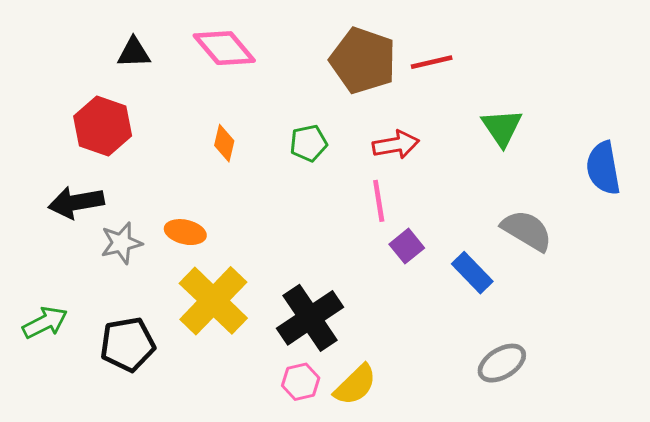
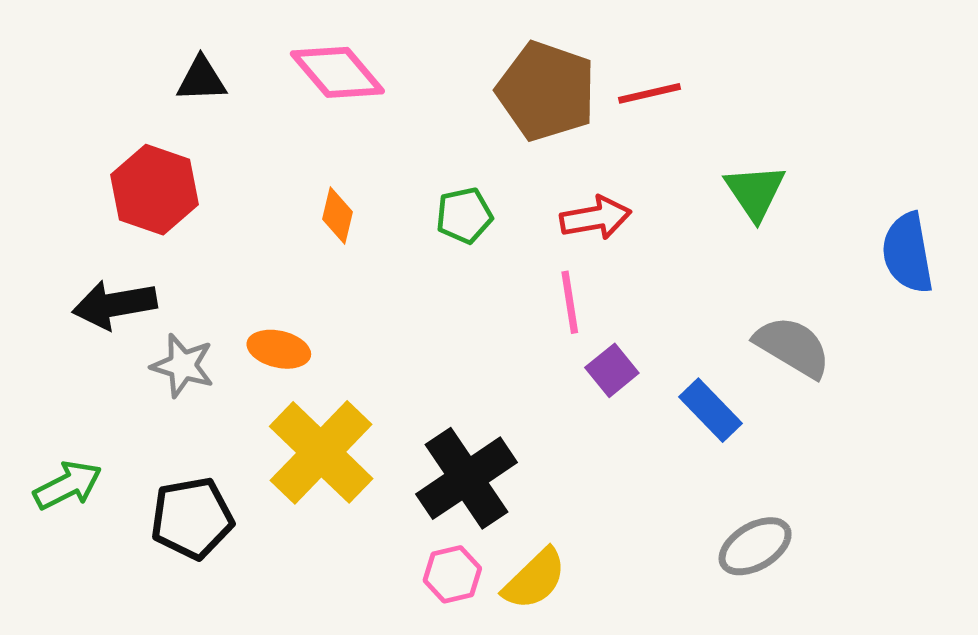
gray star: (121, 243) -> (183, 366), turned 30

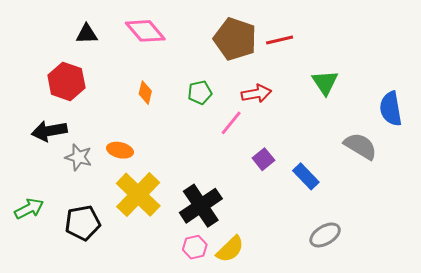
pink line: (570, 302) -> (231, 123), moved, turned 48
gray semicircle: (793, 347) -> (360, 146), moved

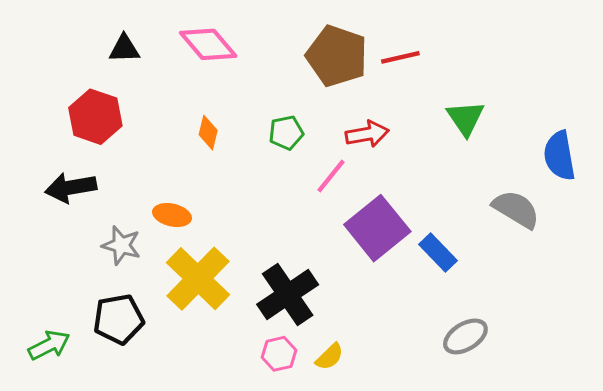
gray star: (79, 157) -> (121, 245), moved
purple square: (263, 159) -> (377, 228), size x2.0
green arrow: (29, 209) -> (49, 345), moved
yellow semicircle: (230, 249) -> (330, 357), size x0.7

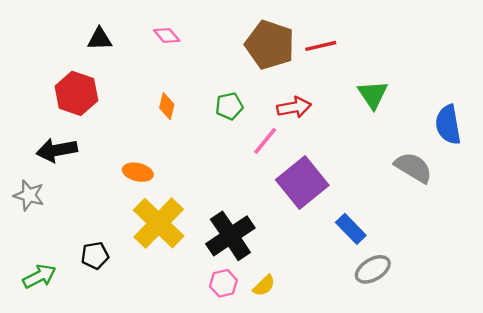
pink diamond: (208, 44) -> (167, 36), size x0.6
gray star: (121, 245) -> (29, 195), moved
blue rectangle: (438, 253) -> (351, 229), moved
black pentagon: (118, 319) -> (95, 255), size x0.7

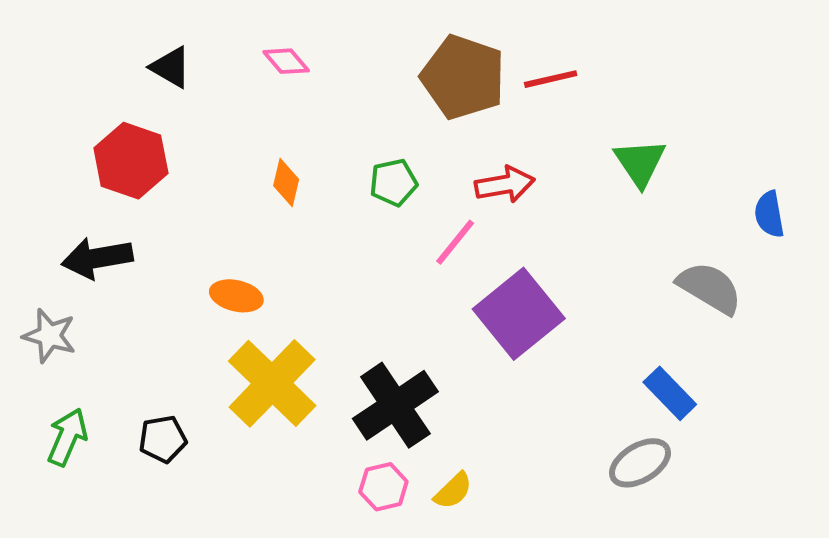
black triangle: (100, 39) -> (171, 67), turned 32
blue semicircle: (448, 125) -> (769, 214), size x0.7
blue rectangle: (351, 229) -> (670, 393), moved
green arrow: (39, 276) -> (67, 437), moved, turned -40

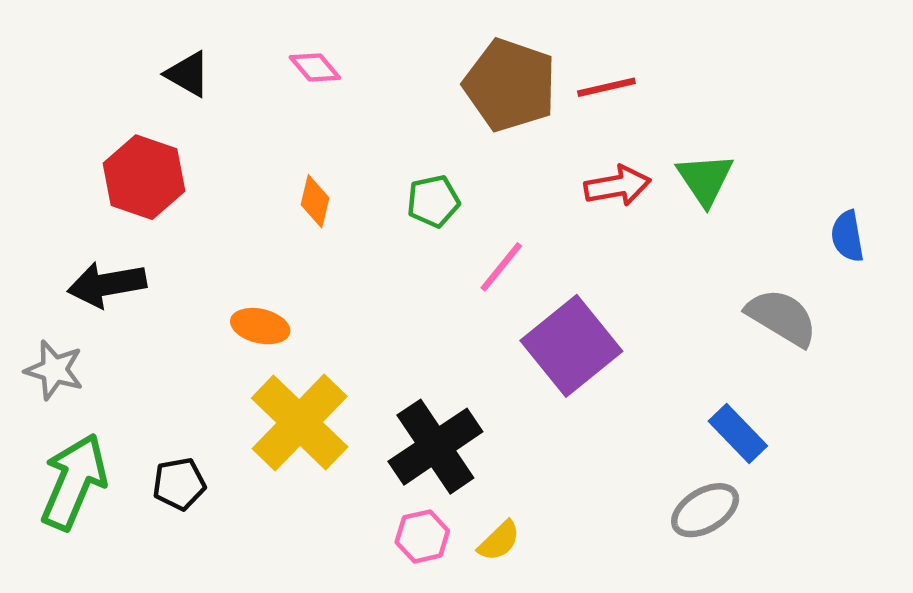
red arrow: (505, 184) -> (617, 186), moved
green arrow: (67, 437) -> (74, 482), size x1.5

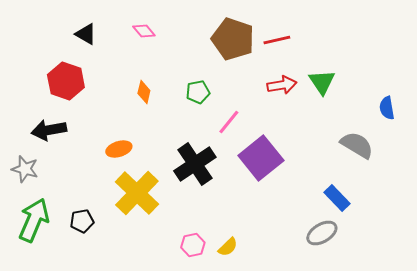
orange ellipse: (260, 326) -> (119, 149), turned -30
black cross: (435, 447) -> (195, 164), moved

